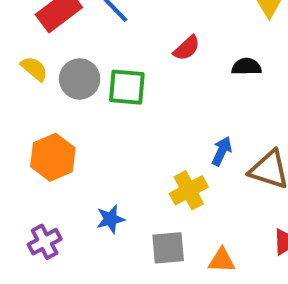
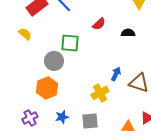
gray circle: (80, 79) -> (54, 61), moved
orange hexagon: (53, 157) -> (47, 88), moved
blue star: (110, 219) -> (62, 117), moved
orange triangle: (222, 260) -> (128, 127), moved

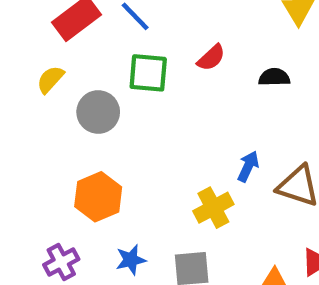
yellow semicircle: (25, 34) -> (50, 79), turned -88
green square: (70, 43) -> (148, 73), moved
gray circle: (54, 61) -> (98, 112), moved

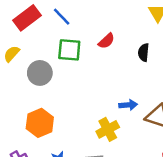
black semicircle: (274, 77) -> (144, 52), turned -84
blue arrow: (248, 166) -> (128, 105), turned 60

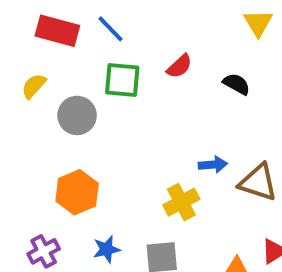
red rectangle: (27, 18) -> (57, 31), turned 52
black semicircle: (144, 52) -> (237, 84), turned 114

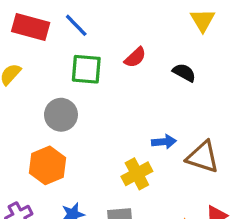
gray circle: (77, 115) -> (61, 115), moved

